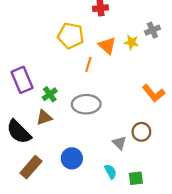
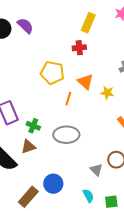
yellow star: (131, 42) -> (107, 93), moved
green cross: (50, 94) -> (33, 126), turned -32
brown rectangle: (31, 167) -> (28, 197), moved

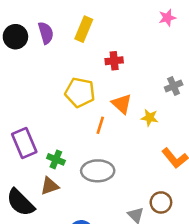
yellow rectangle: (88, 23) -> (84, 29), moved
purple semicircle: (25, 26) -> (46, 33), turned 30

